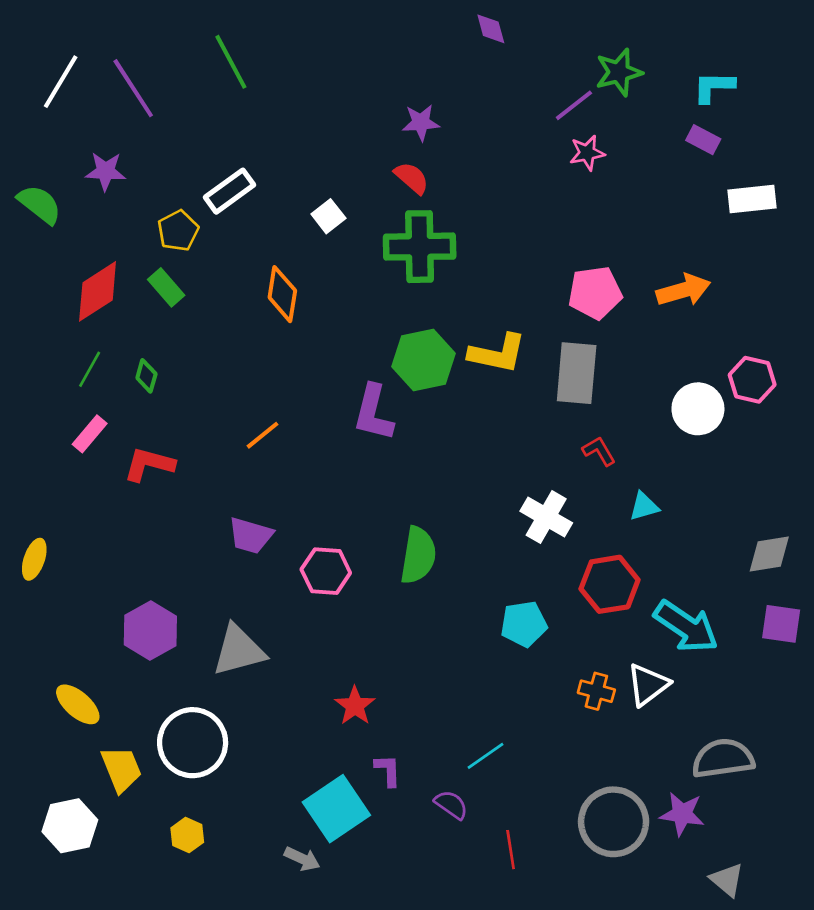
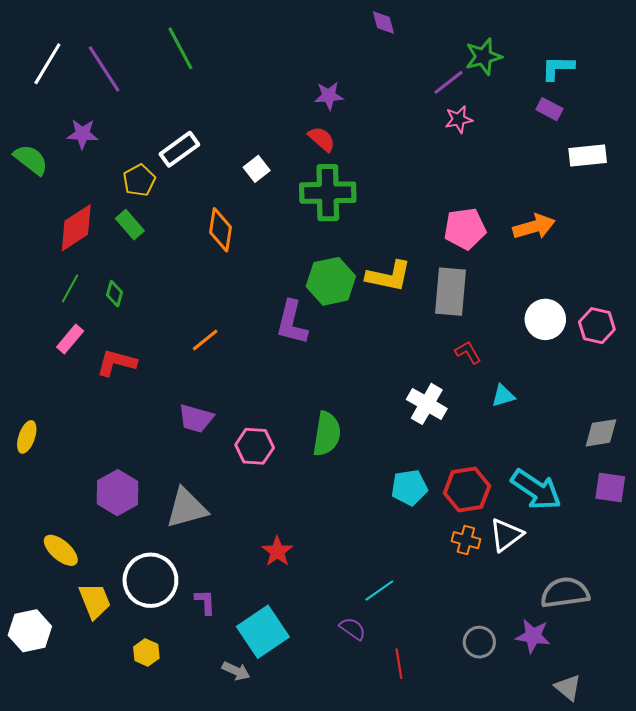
pink hexagon: (752, 380) -> (597, 326), moved
red hexagon: (610, 584) -> (467, 490), moved
purple L-shape: (388, 770) -> (205, 602), moved
gray circle: (614, 822) -> (479, 642), size x0.6
white hexagon: (70, 826) -> (30, 631), moved

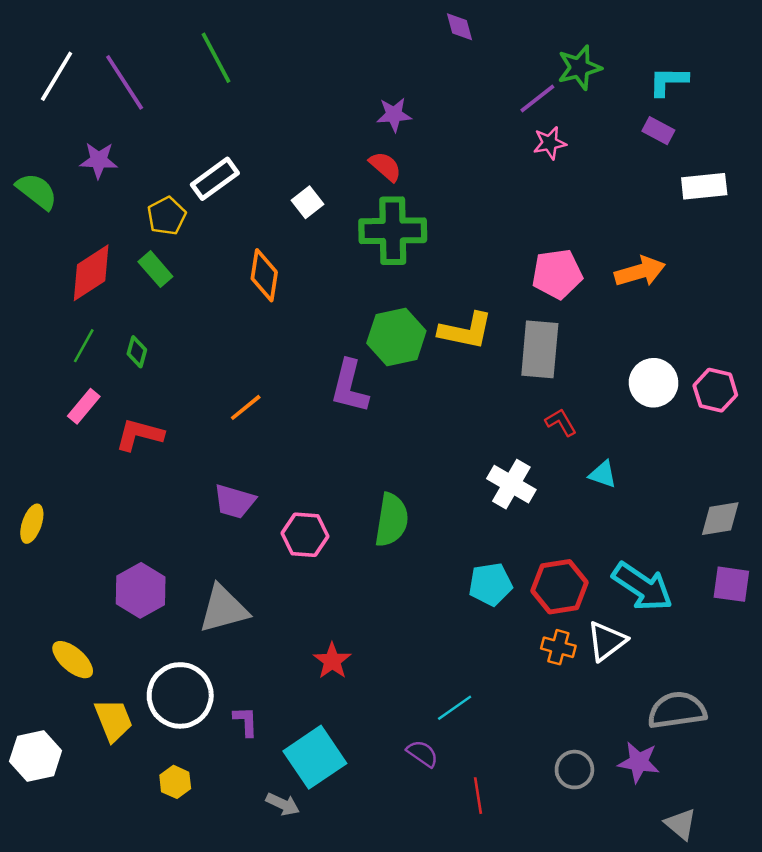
cyan triangle: (503, 396) -> (603, 474), turned 35

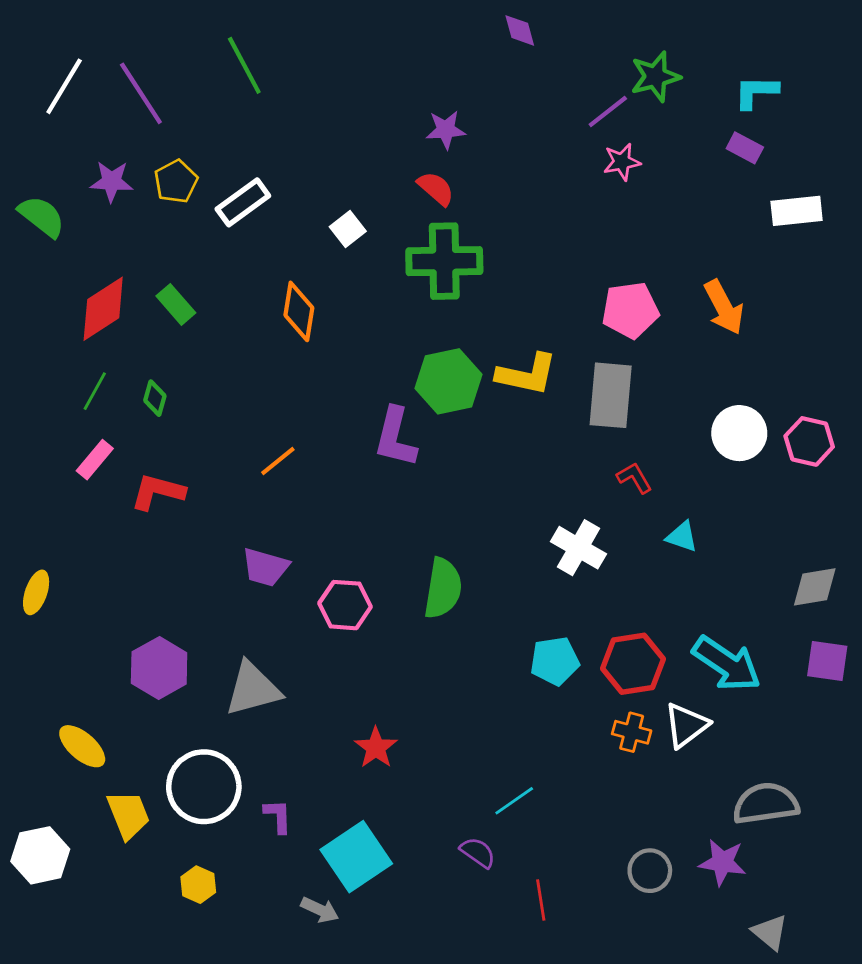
yellow pentagon: (167, 216) -> (176, 181), moved
orange arrow: (640, 272) -> (724, 307), turned 78

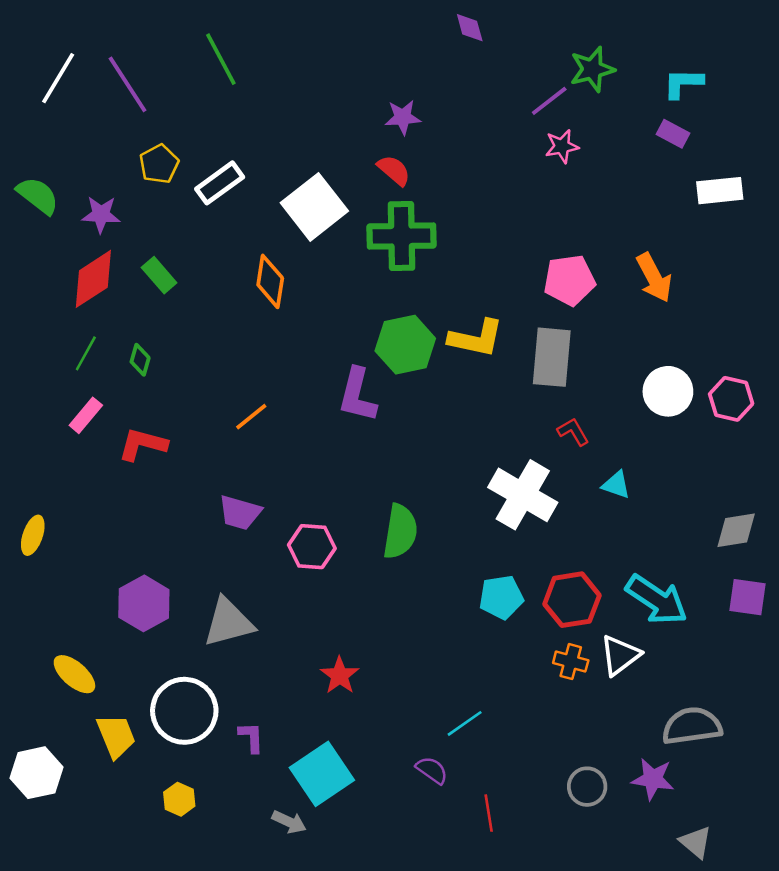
purple star: (112, 181) -> (101, 215), moved
white square: (348, 229) -> (314, 207), size x2.0
white cross: (578, 548) -> (523, 495), size x1.4

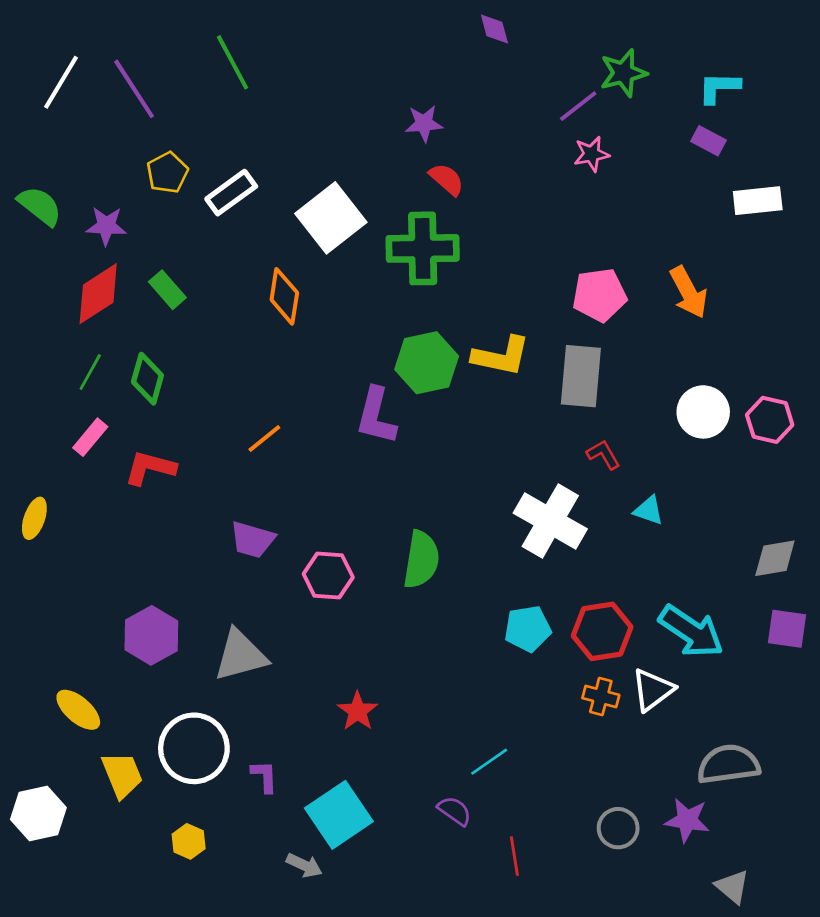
red semicircle: (394, 170) -> (447, 179), moved
green diamond: (140, 360) -> (147, 379), size x1.5
yellow ellipse: (33, 535) -> (34, 518), moved

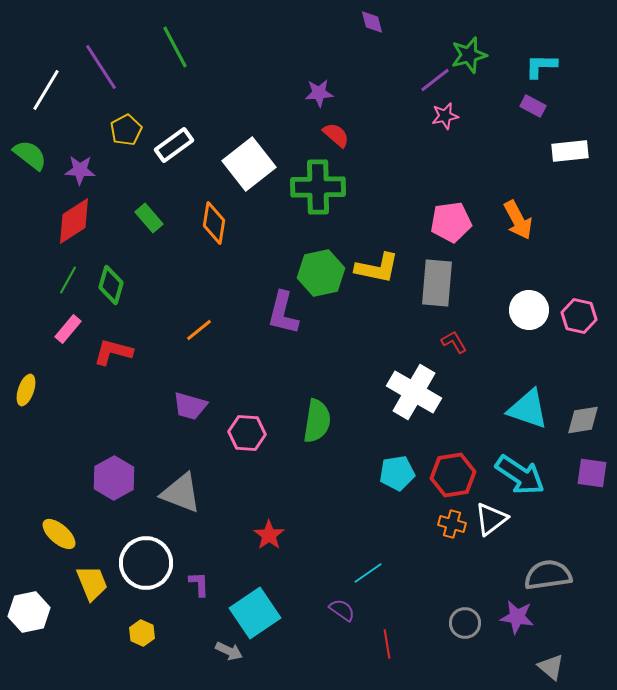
white line: (61, 82) -> (46, 90), moved
green rectangle: (167, 290) -> (149, 218), moved
cyan triangle: (649, 510) -> (528, 409), moved, size x1.8
gray triangle: (240, 655) -> (181, 493), turned 36

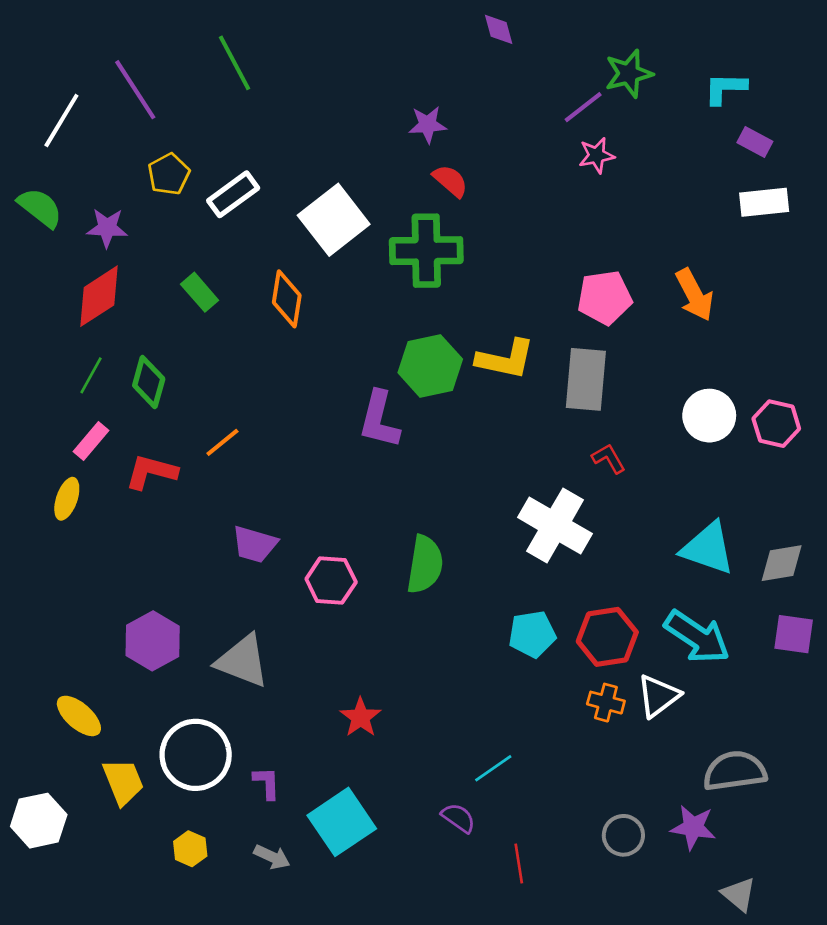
purple rectangle: (533, 106) -> (755, 142), moved
orange line: (199, 330) -> (222, 442), moved
yellow ellipse: (26, 390) -> (67, 499), moved
gray arrow: (229, 651) -> (272, 857), moved

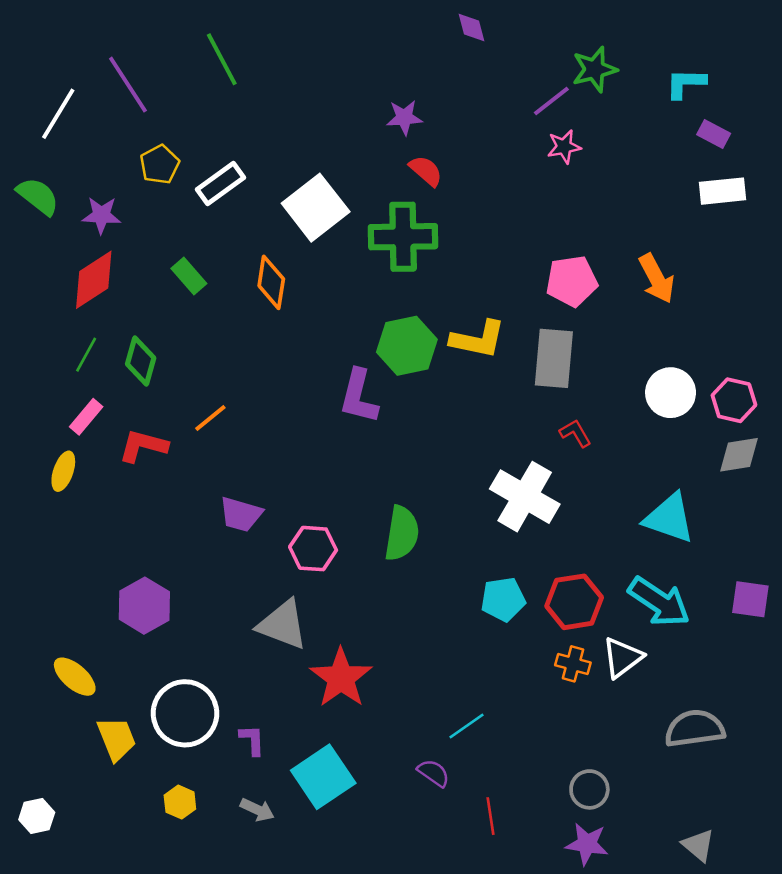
gray diamond: (782, 563) -> (739, 455), moved
gray triangle: (243, 661) -> (283, 625), moved
red star: (361, 717) -> (341, 678), size x1.6
white hexagon: (39, 821) -> (37, 816), moved, size x0.7
purple star: (693, 827) -> (587, 844), moved

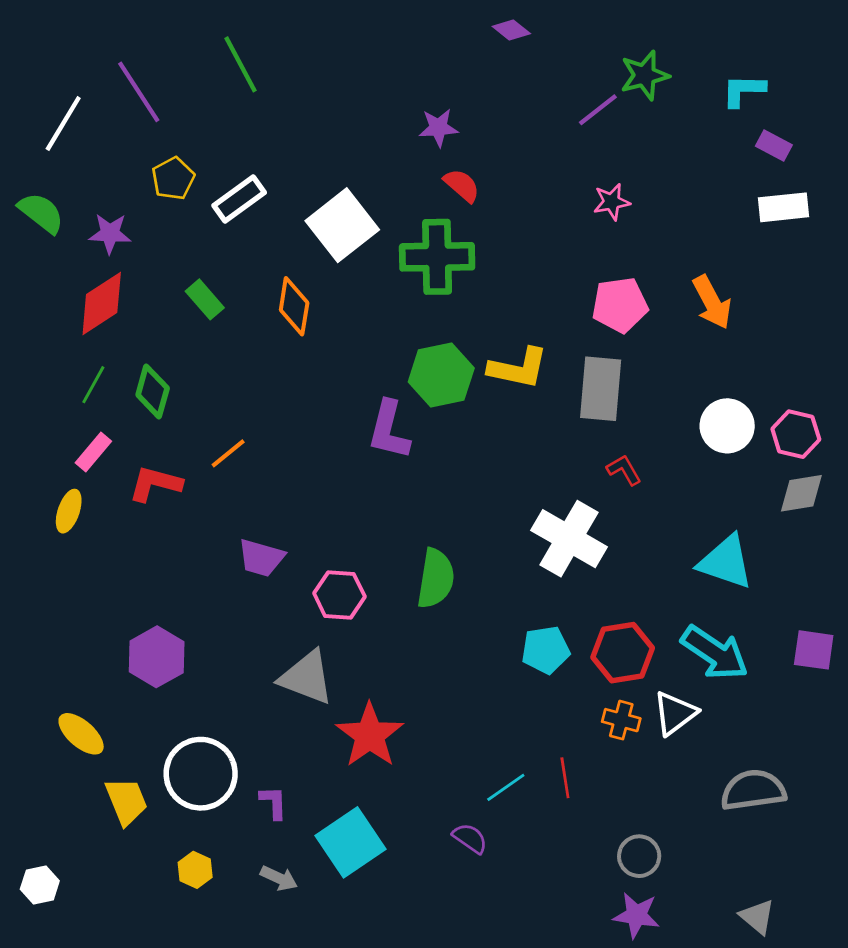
purple diamond: (471, 28) -> (511, 30), turned -36
pink star: (564, 147) -> (612, 202), moved
red line: (491, 816) -> (565, 778), moved

